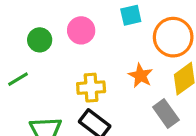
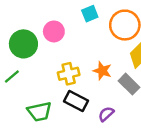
green circle: (40, 40) -> (23, 44), size x1.5
orange star: (141, 76) -> (102, 71), moved

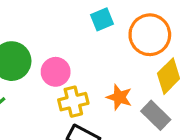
pink circle: (54, 31) -> (56, 72), moved

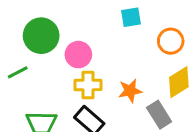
orange circle: (150, 35) -> (171, 41), size x0.7
orange star: (119, 97) -> (130, 91), turned 30

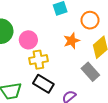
orange star: (130, 91) -> (72, 41), moved

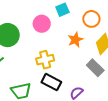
pink circle: (28, 40) -> (42, 24), moved

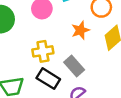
gray rectangle: (95, 68) -> (74, 66), moved

